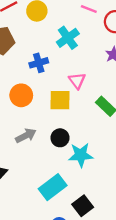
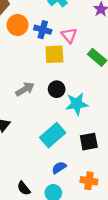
blue cross: (39, 63) -> (43, 30), moved, turned 35
orange circle: (21, 95) -> (18, 25), moved
black square: (83, 206) -> (89, 142), moved, turned 30

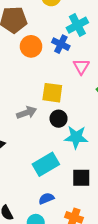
blue cross: (43, 30) -> (61, 44), moved
yellow square: (54, 54) -> (52, 93), moved

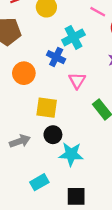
orange circle: (31, 46) -> (24, 73), moved
gray arrow: (27, 113) -> (20, 141), moved
cyan rectangle: (46, 164) -> (39, 182), size x0.7

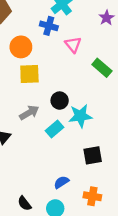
yellow square: (47, 108) -> (29, 74), moved
cyan rectangle: (39, 182) -> (55, 129), moved

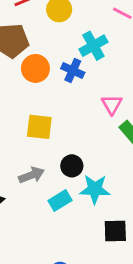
pink triangle: (73, 45) -> (112, 105), moved
orange circle: (21, 47) -> (35, 68), moved
black square: (93, 155) -> (115, 231), moved

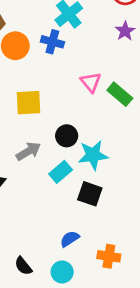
pink triangle: (112, 105) -> (91, 82), moved
black square: (115, 231) -> (90, 194), moved, turned 30

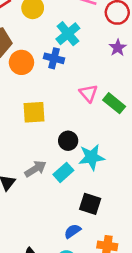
gray arrow: (28, 151) -> (35, 169), moved
black square: (90, 194) -> (90, 204), moved

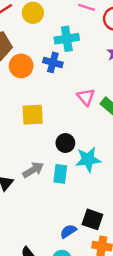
cyan cross: (68, 34) -> (67, 39), turned 30
cyan rectangle: (63, 172) -> (60, 174), turned -42
black square: (90, 204) -> (92, 219), moved

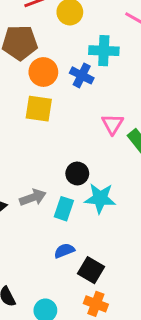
yellow square: (33, 115) -> (39, 109), moved
blue semicircle: (68, 231) -> (64, 251), moved

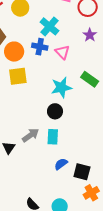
cyan cross: (104, 51) -> (50, 26), turned -36
pink triangle: (113, 124) -> (62, 52), moved
cyan star: (100, 198) -> (61, 87), moved
orange cross: (96, 304) -> (91, 193), turned -35

